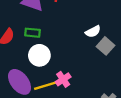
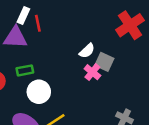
pink cross: (63, 79) -> (92, 72), moved

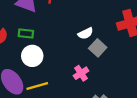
pink cross: (92, 72) -> (81, 73), moved

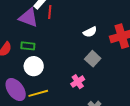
white semicircle: (86, 33) -> (90, 32), moved

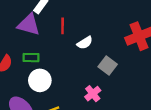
red line: (50, 12) -> (63, 26), moved
white semicircle: (90, 32) -> (85, 43), moved

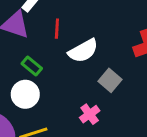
white semicircle: (85, 43) -> (83, 51), size x1.5
green rectangle: (31, 58) -> (32, 66), moved, turned 35

